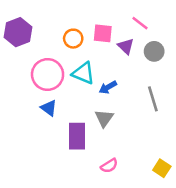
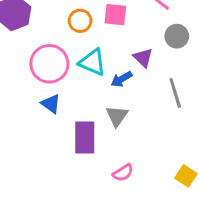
purple triangle: (126, 46) -> (143, 58), moved

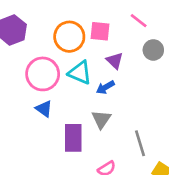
orange circle: (80, 21) -> (69, 37), size x1.5
purple triangle: (143, 58) -> (115, 61), moved
gray line: (175, 93) -> (140, 143), moved

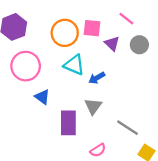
purple triangle: (115, 61) -> (112, 44), moved
pink circle: (43, 74) -> (26, 66), moved
gray line: (140, 143) -> (128, 128), turned -40

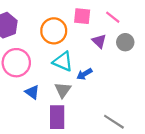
pink square: (92, 28) -> (82, 16), moved
gray triangle: (93, 106) -> (63, 90), moved

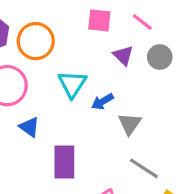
orange circle: (54, 31) -> (36, 41), moved
cyan triangle: (63, 62) -> (72, 84), turned 40
gray triangle: (63, 90) -> (130, 124), moved

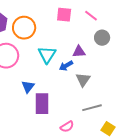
purple triangle: (123, 55) -> (79, 52), moved, turned -48
blue triangle: (29, 127) -> (28, 87), moved, turned 32
gray line: (144, 168) -> (92, 108), turned -48

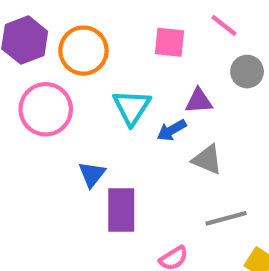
pink square: (64, 15) -> (169, 42), moved
gray triangle: (83, 80) -> (207, 160), turned -42

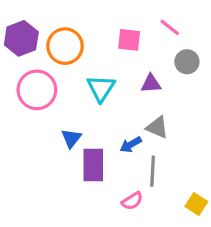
blue arrow: (172, 130) -> (131, 145), moved
gray line: (226, 218) -> (153, 171), moved, turned -72

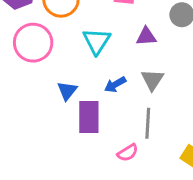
gray triangle: (157, 127) -> (152, 80), turned 40
blue arrow: (131, 145) -> (115, 84), moved

